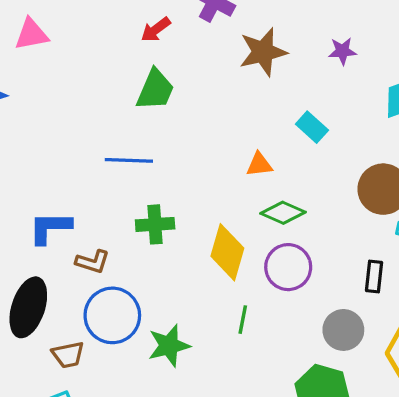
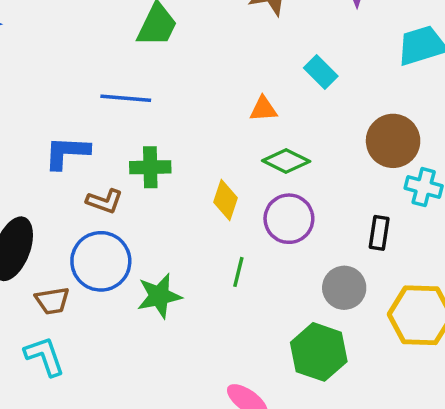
blue L-shape: (50, 228) -> (67, 152), moved
yellow diamond: (227, 252) -> (225, 200), size x0.7
brown L-shape: (93, 262) -> (105, 201), moved

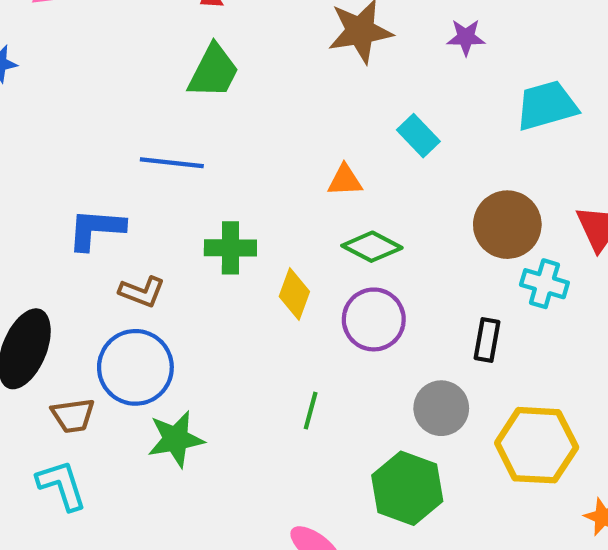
green cross: (150, 167) -> (230, 248), moved
green line: (238, 272) -> (311, 411), moved
green star: (159, 296) -> (176, 439), moved

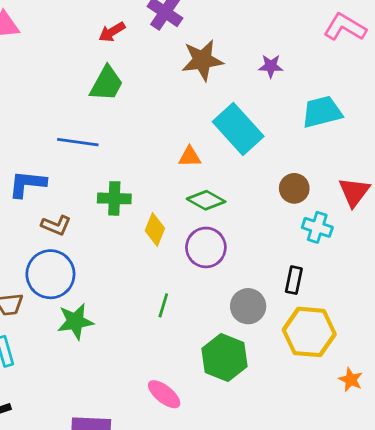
cyan rectangle: (418, 136) -> (238, 129), size x1.8
brown circle: (507, 225) -> (294, 188), size x0.7
black rectangle: (487, 340) -> (294, 280), moved

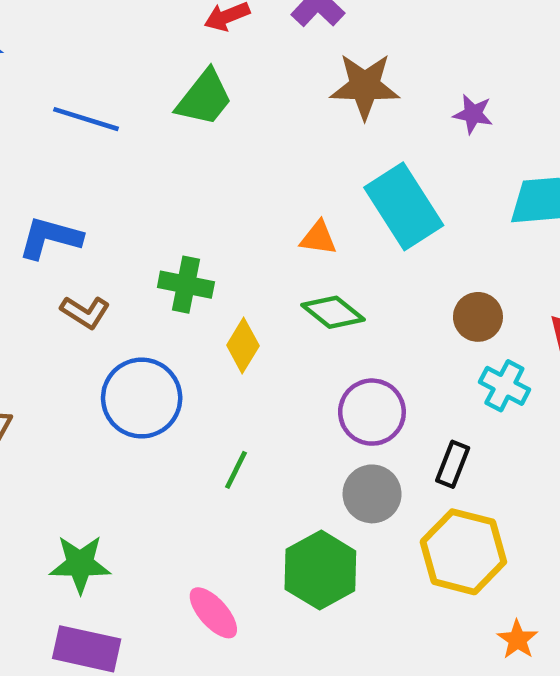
blue line: (78, 142) -> (86, 119), moved
purple circle: (206, 247) -> (372, 412), moved
blue circle: (50, 274) -> (142, 398), moved
green star: (75, 321) -> (80, 564), moved

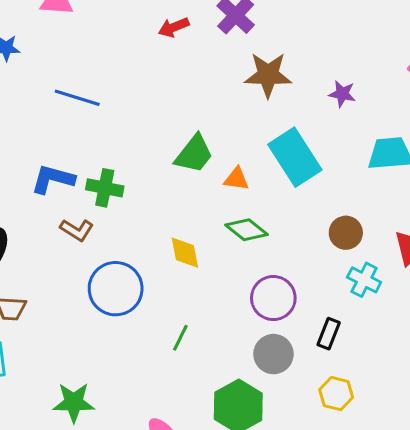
green trapezoid: (204, 98) -> (194, 154), moved
green cross: (186, 285) -> (105, 188), moved
yellow diamond: (243, 346) -> (185, 253), turned -42
yellow hexagon: (463, 552) -> (336, 394), size x0.6

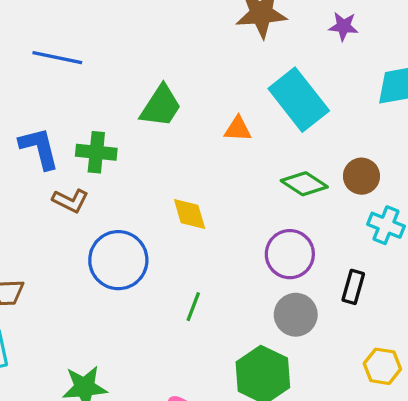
green trapezoid: (194, 154) -> (161, 106), moved
blue L-shape: (53, 179) -> (39, 148), turned 66
green diamond: (247, 230) -> (304, 184), moved
yellow hexagon: (336, 394) -> (382, 366), moved

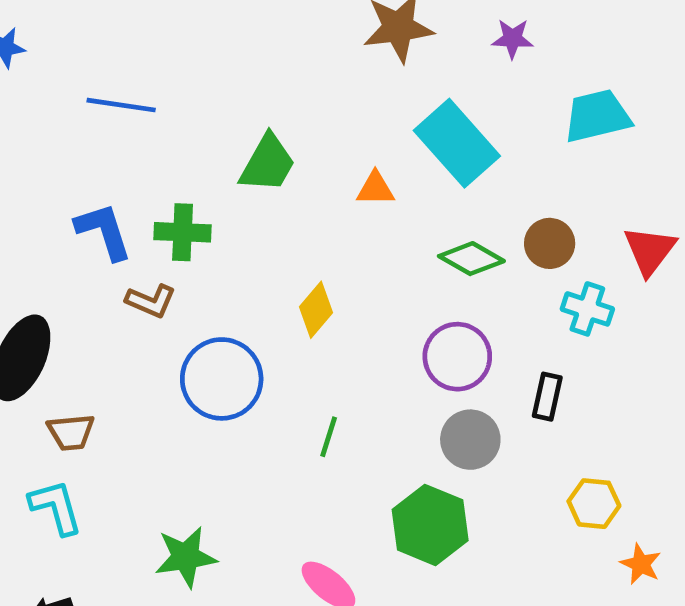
yellow diamond: (190, 214) -> (316, 310), turned 60

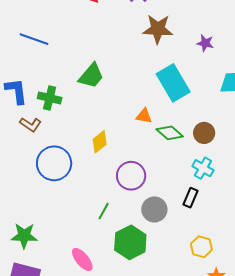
orange triangle: (375, 189) -> (144, 116), moved
cyan cross: (587, 309) -> (203, 168), moved
purple circle: (457, 357) -> (131, 176), moved
green line: (329, 437) -> (104, 211), moved

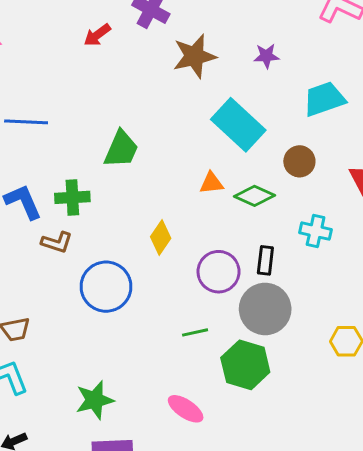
brown circle: (204, 133) -> (299, 161), moved
black rectangle: (191, 198) -> (265, 260), moved
gray circle: (154, 209) -> (265, 309), size x1.4
green line: (104, 211) -> (195, 332), turned 66

